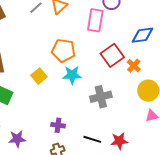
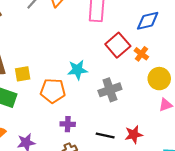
orange pentagon: (63, 50) -> (53, 91), moved
yellow square: (39, 76) -> (23, 74), moved, turned 35

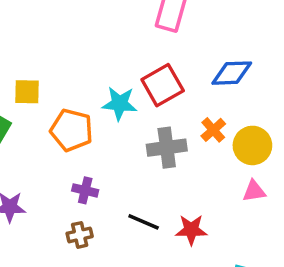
blue diamond: (148, 21) -> (232, 73), moved
red square: (118, 45) -> (163, 85), moved
orange cross: (141, 54) -> (213, 130), moved

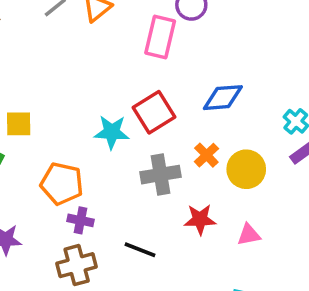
orange pentagon: (72, 130) -> (62, 184), moved
pink triangle: (254, 191) -> (249, 235), moved
red star: (191, 230) -> (200, 219), moved
brown cross: (80, 235) -> (77, 265), size x1.5

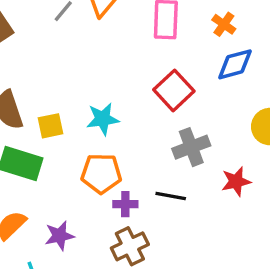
cyan star: (112, 132) -> (103, 119), moved
orange cross: (206, 155) -> (224, 24), moved
black line: (140, 250) -> (171, 196), moved

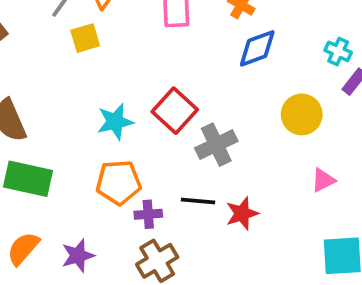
red square: (174, 90) -> (175, 111), moved
yellow square: (50, 126) -> (85, 38), moved
red star: (236, 181) -> (242, 213), moved

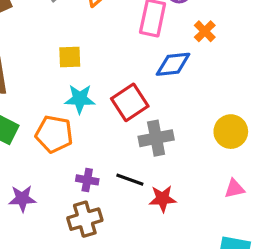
yellow square: (85, 38) -> (70, 57), moved
blue diamond: (257, 48) -> (173, 64), moved
orange pentagon: (119, 182) -> (54, 134), moved

